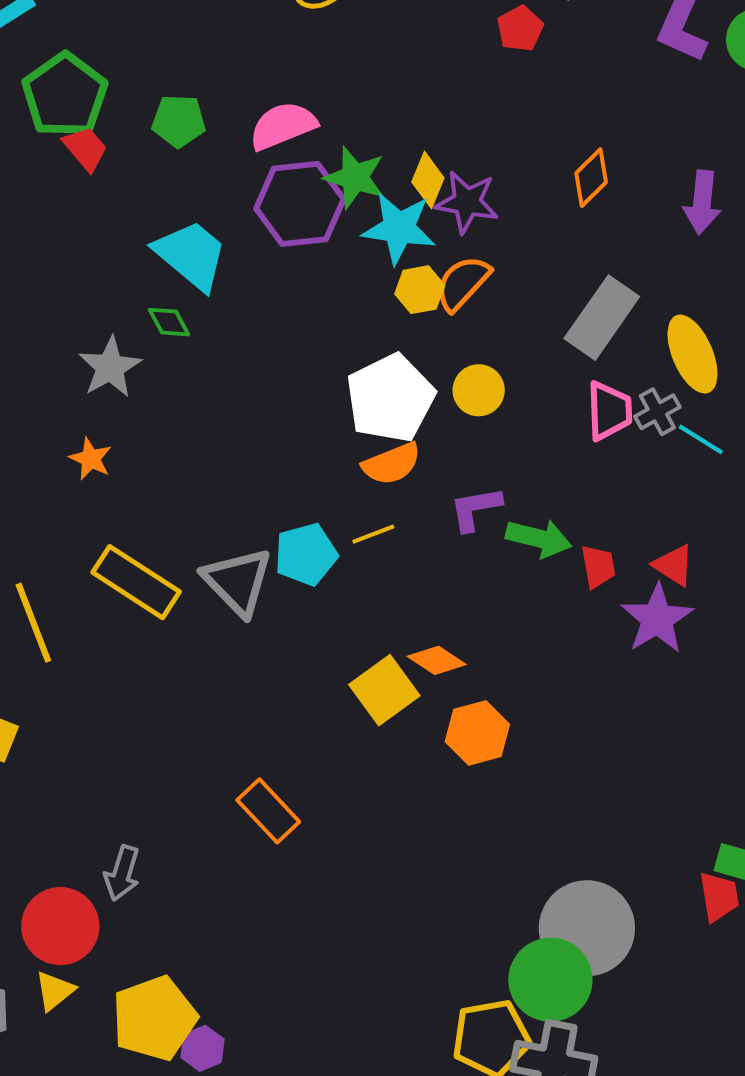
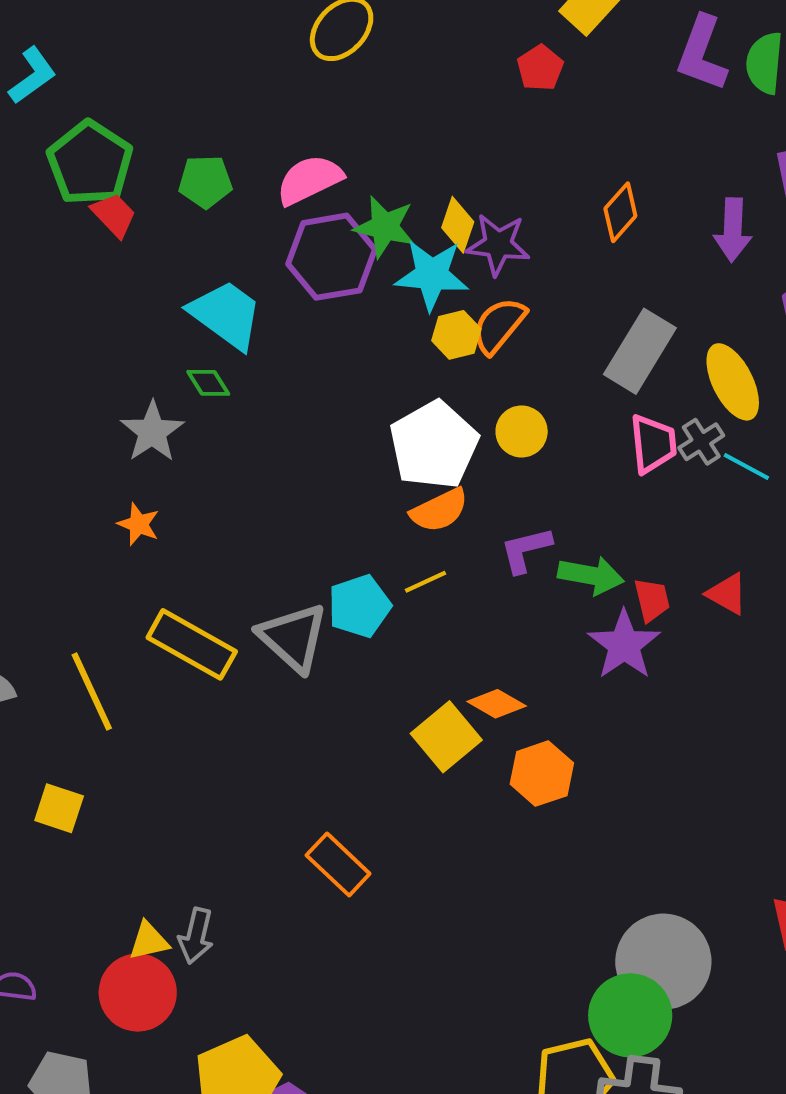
purple star: (657, 619) -> (624, 645), moved
yellow triangle: (55, 991) -> (149, 941), moved, turned 30

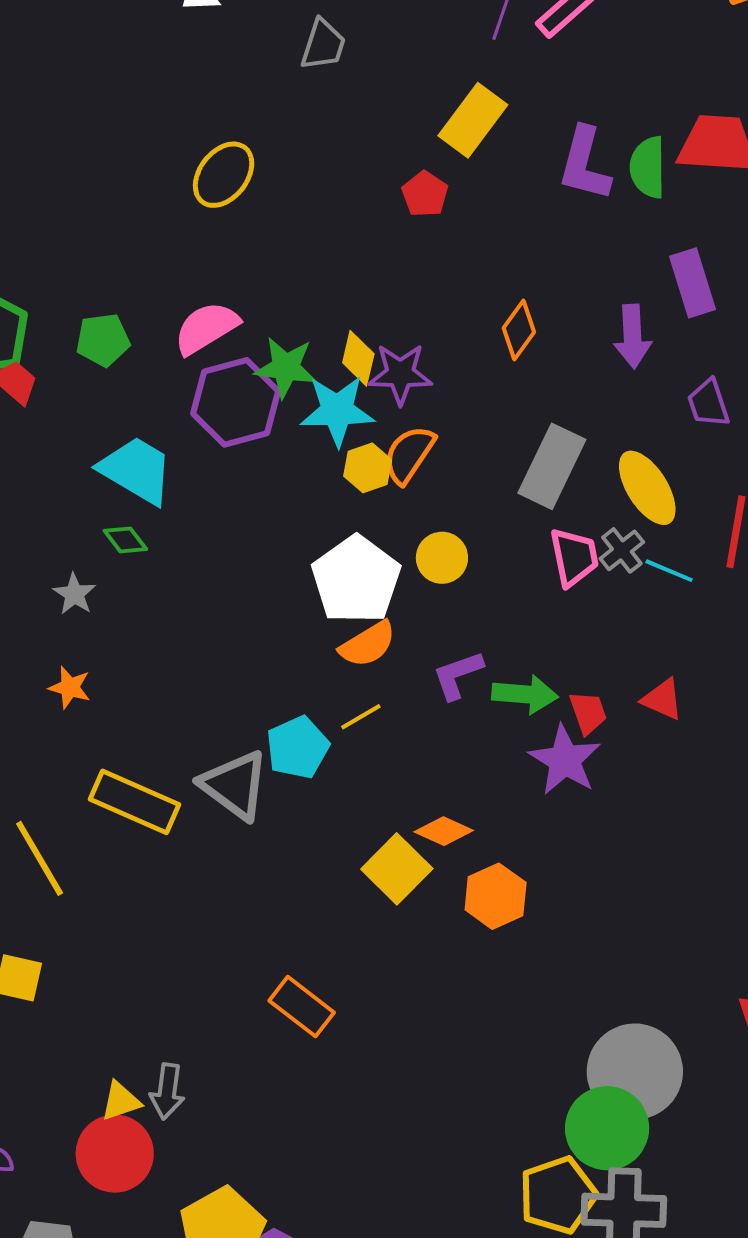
gray star: (152, 432) -> (74, 594), size x0.7

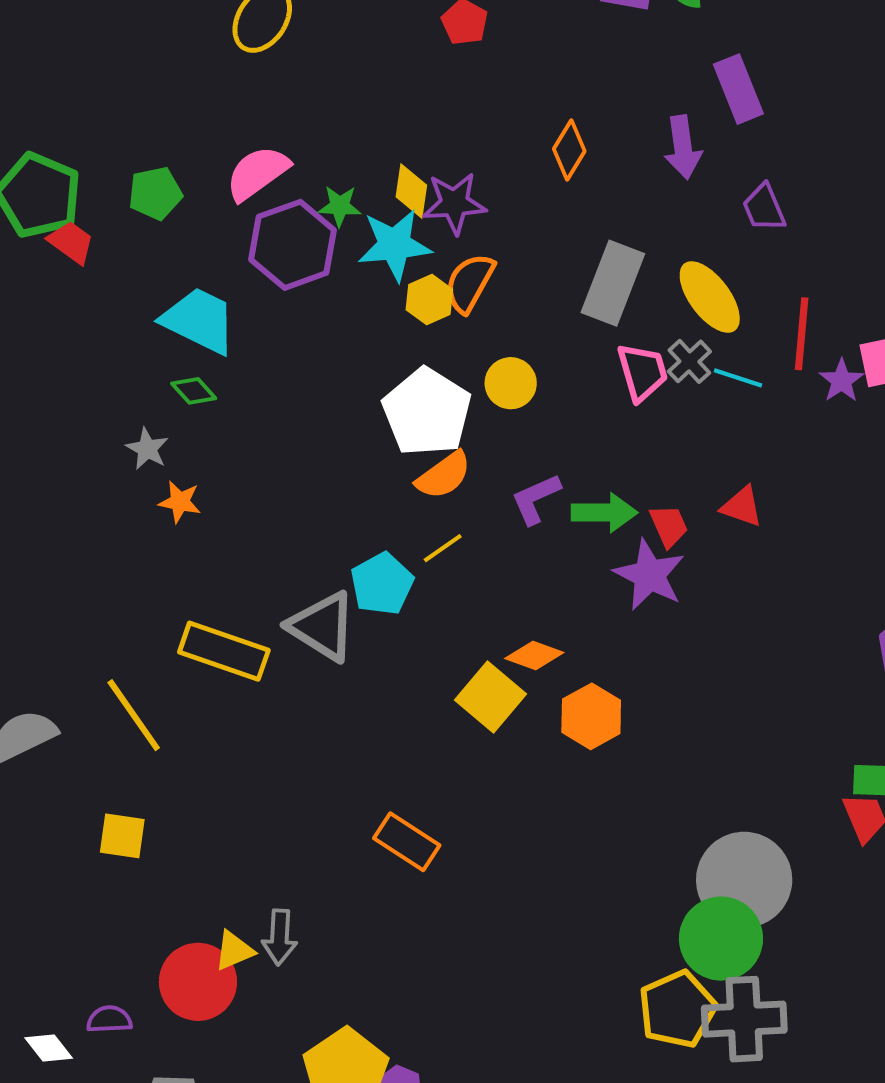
green star: (286, 367) -> (340, 206), size x0.7
orange star: (70, 687) -> (180, 502), moved
red circle: (115, 1154) -> (198, 982), moved

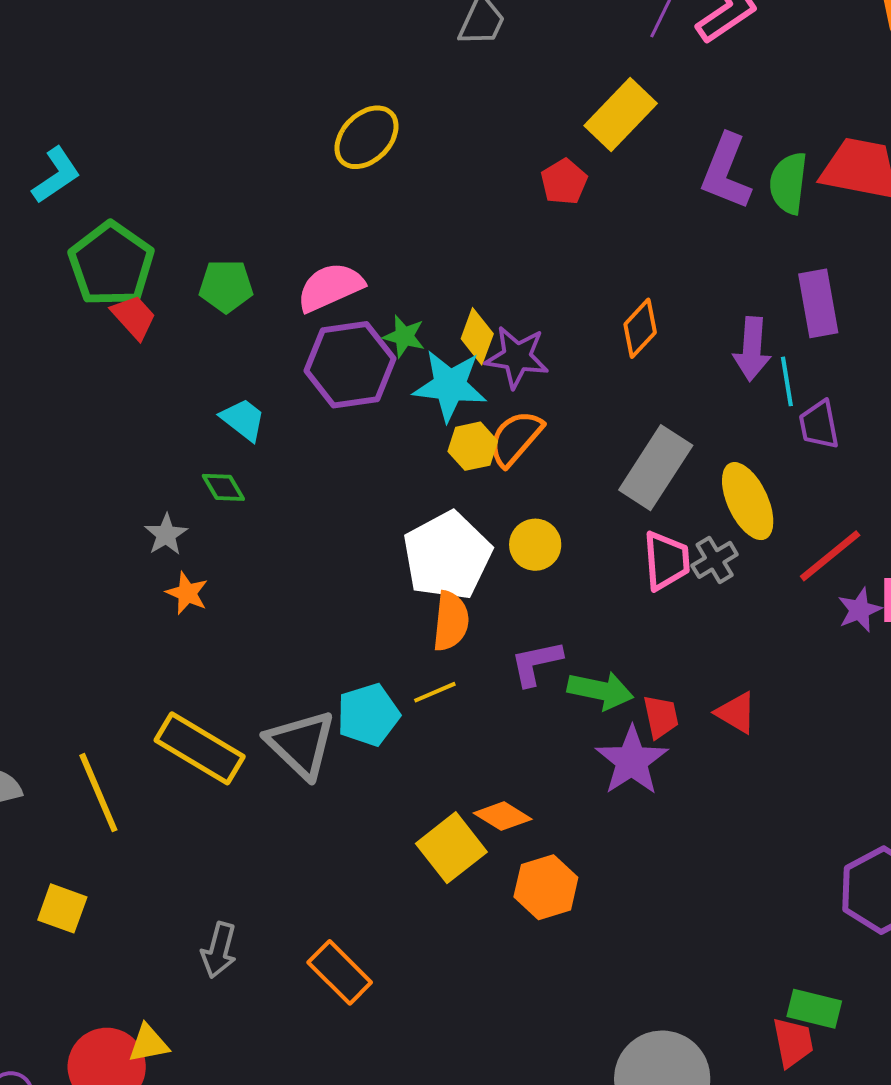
cyan trapezoid: (199, 320) -> (243, 420), size x0.6
red line: (802, 334) -> (830, 556), turned 34
cyan line: (738, 378) -> (787, 381), moved, turned 51
orange semicircle: (444, 475) -> (451, 621), turned -60
gray arrow: (280, 937) -> (219, 950), moved

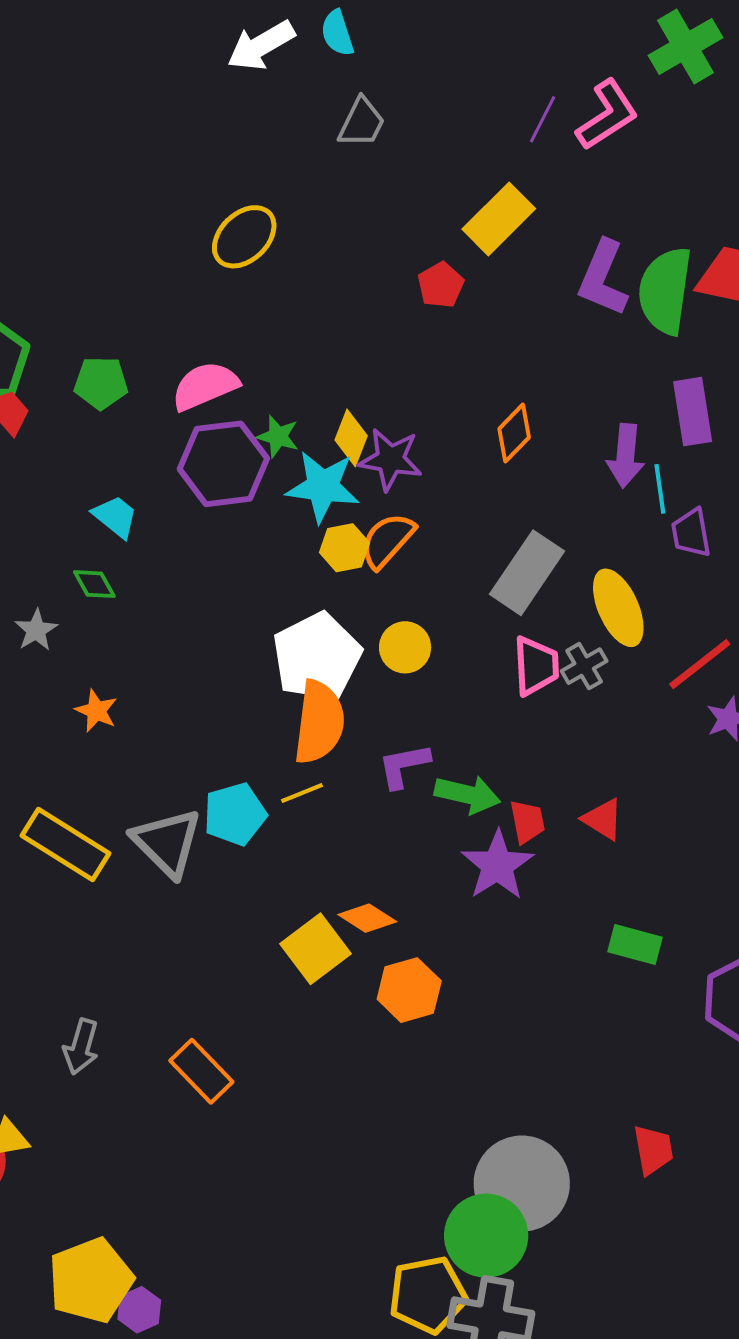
green semicircle: (788, 183) -> (665, 291), size x1.4
orange star: (187, 593) -> (96, 711), moved
orange semicircle: (451, 621) -> (319, 722), size x1.4
green rectangle: (814, 1009) -> (635, 945), moved

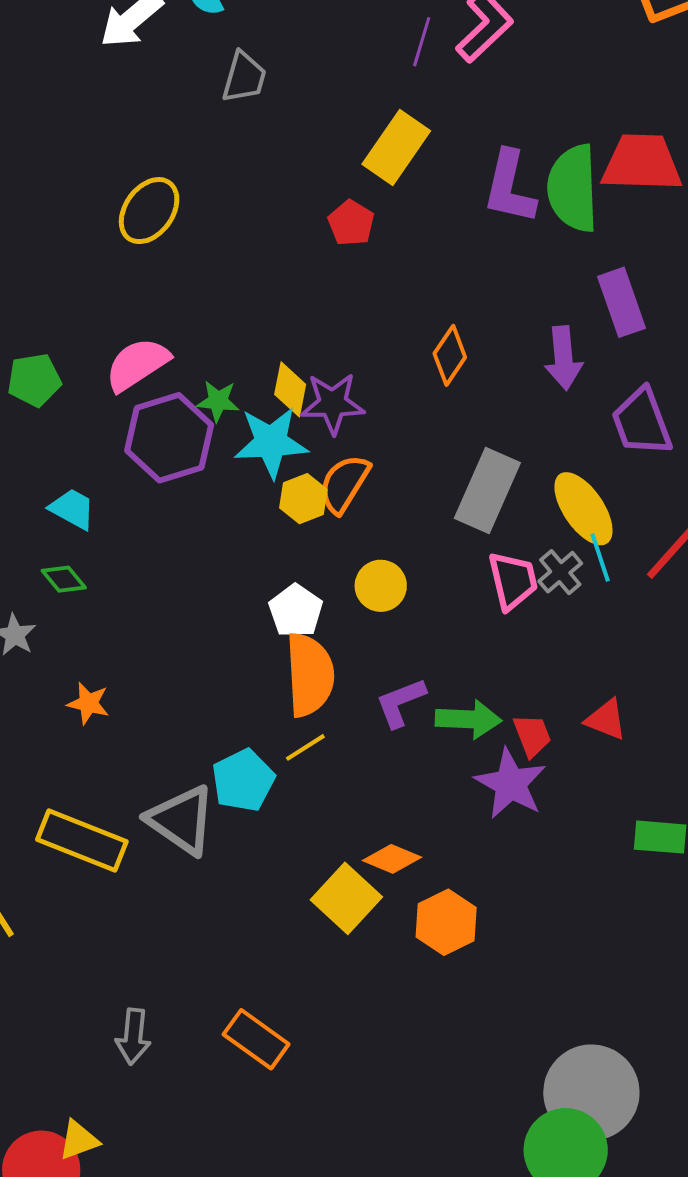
cyan line: (660, 489) -> (600, 557), moved
purple trapezoid: (691, 533) -> (642, 422), size x1.4
white pentagon: (317, 657) -> (296, 611), size x0.6

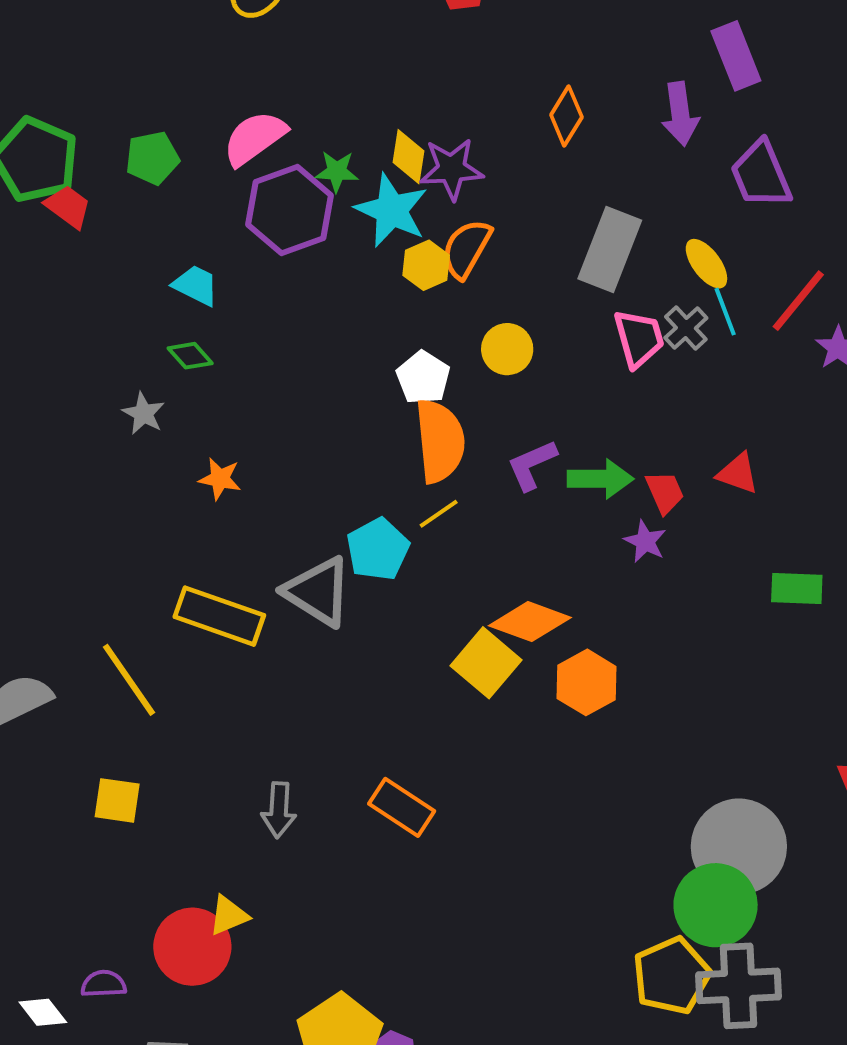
cyan star: (271, 442) -> (392, 210), turned 30
yellow ellipse: (583, 509) -> (706, 264), size x0.7
purple star: (511, 784) -> (645, 541), size x0.6
orange diamond: (392, 859) -> (530, 622), size x1.4

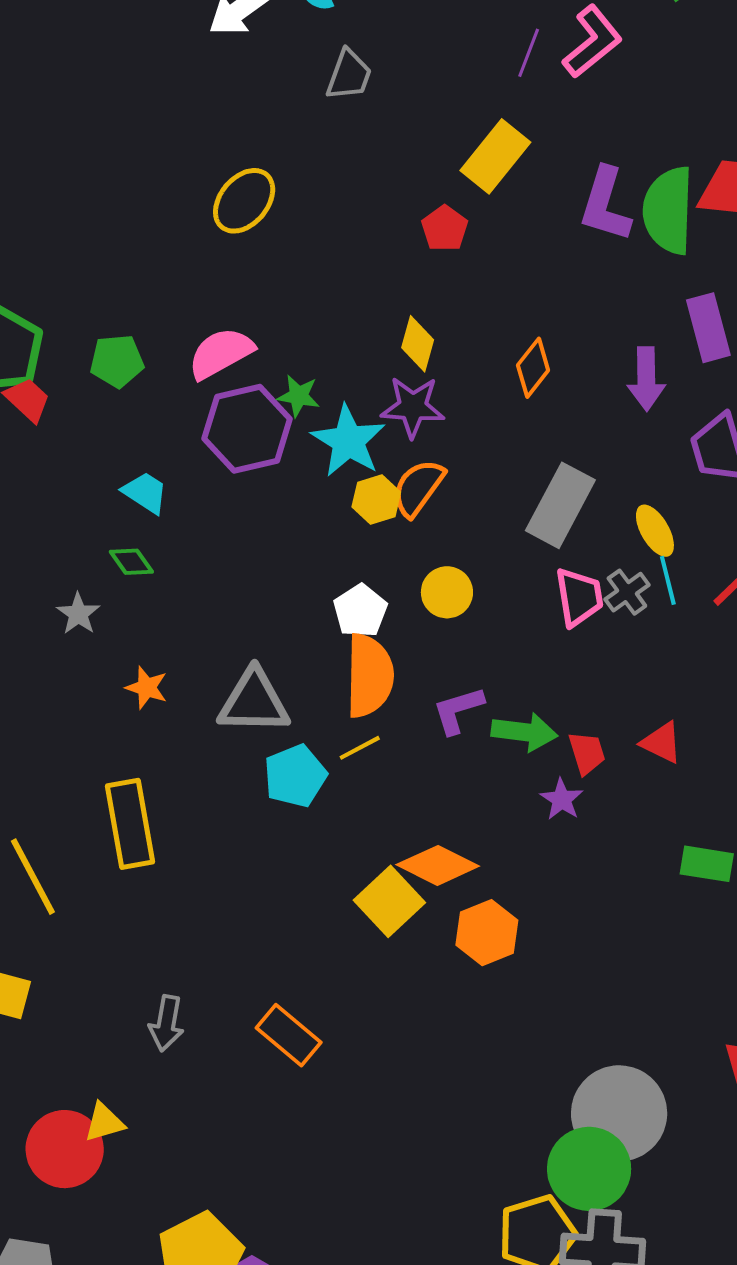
yellow diamond: (408, 157) -> (418, 344), moved
gray triangle: (318, 592) -> (254, 702), moved, turned -38
yellow rectangle: (219, 616) -> (130, 824), turned 54

